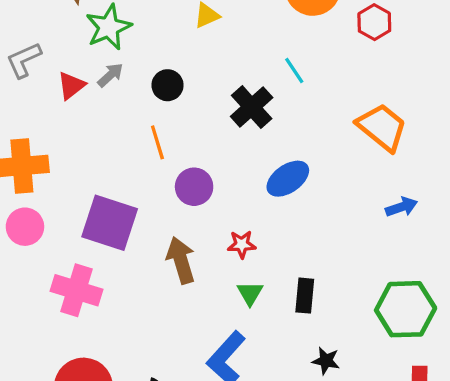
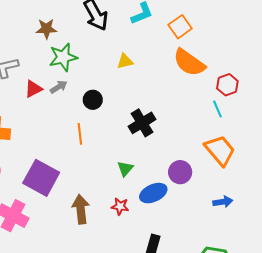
cyan line: (294, 71) -> (217, 109), moved
blue ellipse: (288, 179) -> (153, 193), moved
purple circle: (194, 187) -> (180, 172), moved
green triangle: (250, 293) -> (125, 169), moved

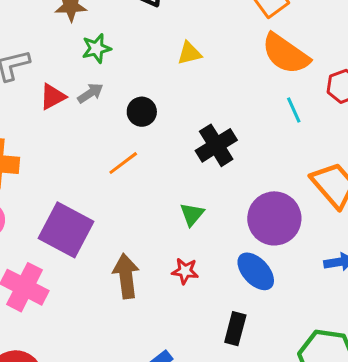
green star: (63, 57) -> (96, 48), size x0.7
cyan line: (217, 109) -> (294, 110), moved
orange line: (80, 134) -> (123, 163), turned 60
purple circle: (180, 172) -> (274, 218), size x1.5
blue ellipse: (153, 193) -> (256, 271), moved, turned 72

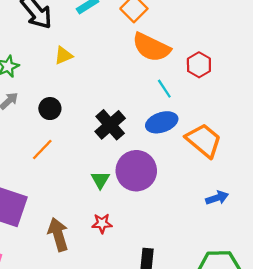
yellow triangle: (189, 53) -> (63, 55), moved
purple circle: (274, 218) -> (136, 171), moved
blue ellipse: (256, 271) -> (162, 122), moved, turned -56

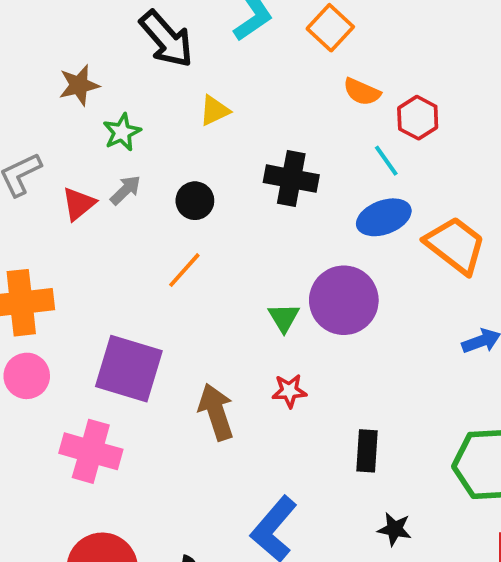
orange semicircle: (151, 47) -> (362, 92), size x0.6
red hexagon: (199, 65) -> (418, 118), moved
black cross: (110, 125) -> (291, 179), moved, turned -36

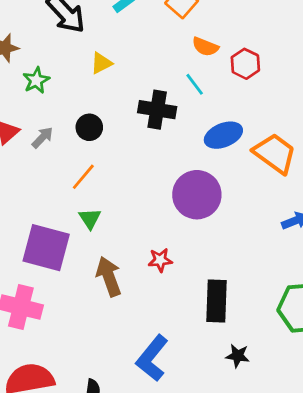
cyan line: (386, 161) -> (195, 84), moved
gray arrow: (125, 190) -> (42, 137), moved
green triangle: (284, 318) -> (90, 219), moved
black rectangle: (367, 451) -> (216, 301), size x1.4

